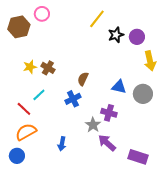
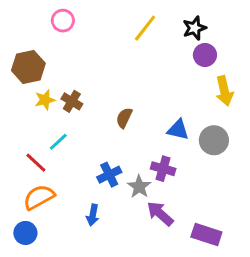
brown hexagon: (19, 27) -> (28, 67), moved
black star: (116, 35) -> (194, 28), moved
blue cross: (73, 99) -> (109, 175), moved

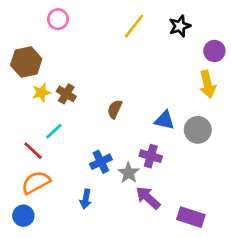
purple circle: (205, 55) -> (214, 51), moved

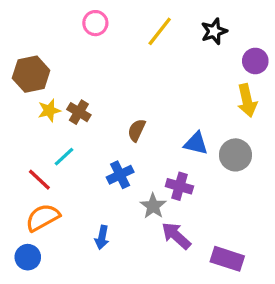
pink circle: (58, 19) -> (95, 23), moved
blue cross: (101, 162) -> (120, 175), moved

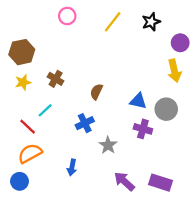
yellow star: (49, 110) -> (23, 82), moved
purple cross: (179, 186) -> (143, 129), moved
purple arrow: (176, 236) -> (124, 181), moved

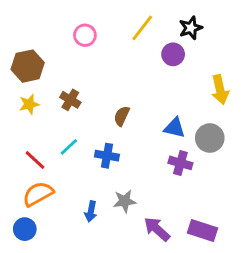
pink circle: (67, 16) -> (85, 35), moved
purple circle: (180, 43) -> (173, 54), moved
cyan line: (45, 110) -> (69, 147), moved
blue cross: (85, 123) -> (107, 156), turned 36
gray star: (108, 145) -> (125, 201), moved, turned 30

